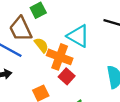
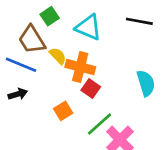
cyan triangle: (78, 36) -> (88, 27), moved

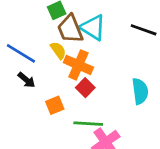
brown trapezoid: (32, 40) -> (70, 29), moved
black arrow: (18, 94) -> (26, 80), moved, turned 48
green line: (99, 124) -> (88, 124), turned 36

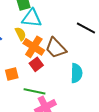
cyan triangle: (93, 27) -> (32, 18), moved, turned -35
brown trapezoid: (70, 29) -> (56, 48), moved, turned -30

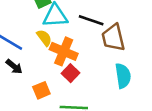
black line: (86, 28) -> (91, 20), moved
brown trapezoid: (56, 48) -> (113, 38), moved, turned 40

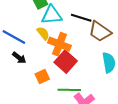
brown trapezoid: (113, 38) -> (100, 31), turned -40
red square: (71, 73) -> (66, 62), size x1.5

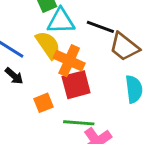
yellow semicircle: (43, 33) -> (48, 45), size x1.5
red square: (66, 62) -> (76, 85), turned 30

